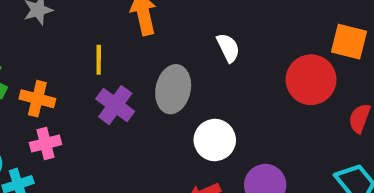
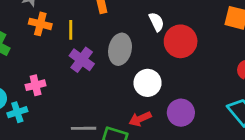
red circle: (311, 80) -> (181, 41), moved
orange cross: (37, 99) -> (40, 24), moved

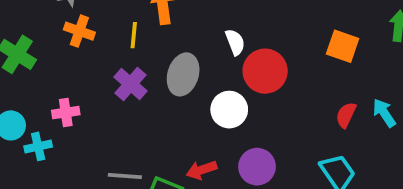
yellow line: (71, 30) -> (134, 35), moved
white circle: (148, 83) -> (229, 110), moved

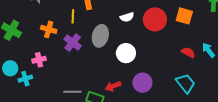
orange cross: (79, 31) -> (49, 29), moved
white semicircle: (235, 42) -> (127, 17), turned 96
red circle: (265, 71) -> (155, 19), moved
red semicircle: (346, 115) -> (188, 52), turned 96

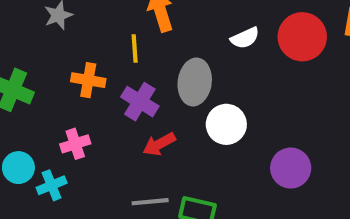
white circle: (126, 53) -> (226, 124), moved
red arrow: (113, 86) -> (159, 144), moved

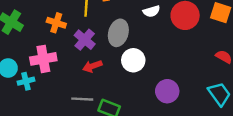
pink cross: (75, 144) -> (43, 59), size x1.5

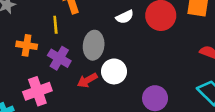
pink cross: (43, 59) -> (37, 91), moved
red arrow: (92, 66) -> (87, 80), moved

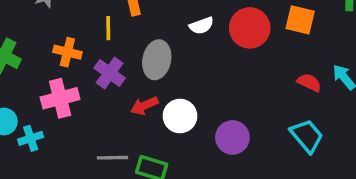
white circle: (114, 71) -> (180, 116), moved
pink cross: (37, 91) -> (60, 98), moved

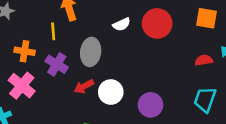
orange square: (300, 20) -> (206, 18), moved
red semicircle: (309, 82) -> (204, 60), turned -30
pink cross: (60, 98) -> (22, 86), turned -32
cyan trapezoid: (307, 136) -> (205, 100), turned -116

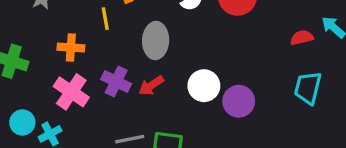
purple cross: (57, 64) -> (116, 82), moved
white circle: (111, 92) -> (204, 86), moved

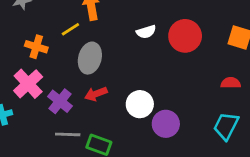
yellow line: (105, 19) -> (70, 29), turned 54
gray ellipse: (156, 41) -> (90, 58), moved
purple cross: (116, 82) -> (60, 101), moved

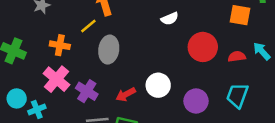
white semicircle: (146, 32) -> (170, 19), moved
red circle: (185, 36) -> (203, 47), moved
red arrow: (96, 94) -> (126, 94), moved
purple circle: (166, 124) -> (196, 101), moved

